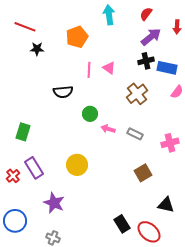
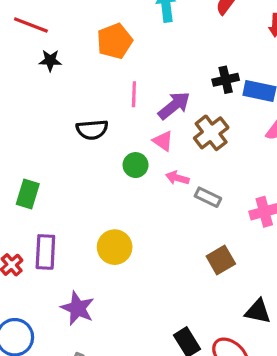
purple arrow: (151, 37) -> (174, 105), moved
pink triangle: (109, 68) -> (163, 141), moved
pink arrow: (108, 129) -> (177, 178), moved
purple rectangle: (34, 168) -> (45, 252), turned 35

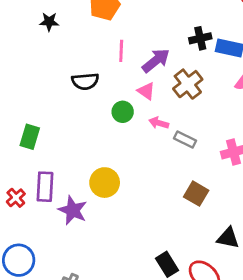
brown square: (221, 260) -> (196, 194), turned -30
purple star: (78, 308) -> (73, 210), moved

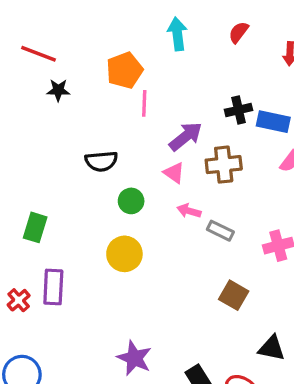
pink line: (121, 51) -> (144, 103), moved
brown cross: (188, 84) -> (224, 165), turned 32
green circle: (123, 112) -> (131, 201), moved
yellow circle: (105, 183) -> (124, 254), moved
purple star: (73, 210) -> (134, 358), moved

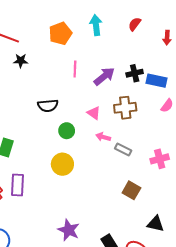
orange pentagon: (124, 70) -> (60, 33), moved
purple arrow: (186, 136) -> (104, 76), moved

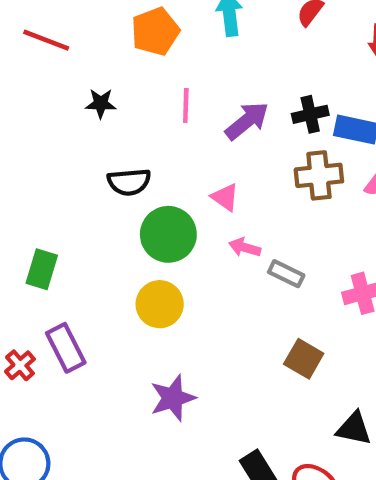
black star: (21, 61) -> (101, 103), moved
brown cross: (125, 108) -> (319, 175), moved
green circle: (67, 131) -> (168, 234), size x1.6
purple rectangle: (17, 185) -> (66, 348), turned -30
purple star: (69, 230) -> (173, 398), moved, turned 30

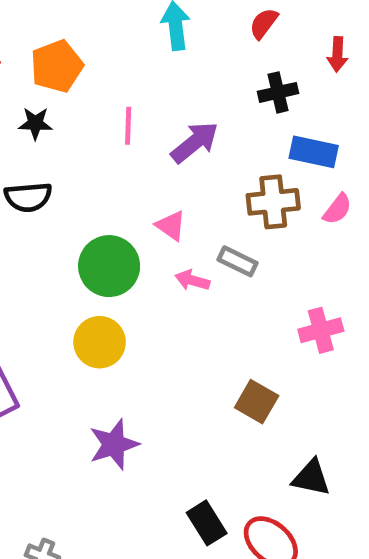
orange pentagon: (155, 31) -> (57, 66), moved
black cross: (310, 114) -> (278, 92), moved
black semicircle: (129, 182) -> (28, 197), moved
gray rectangle: (286, 274) -> (238, 261), moved

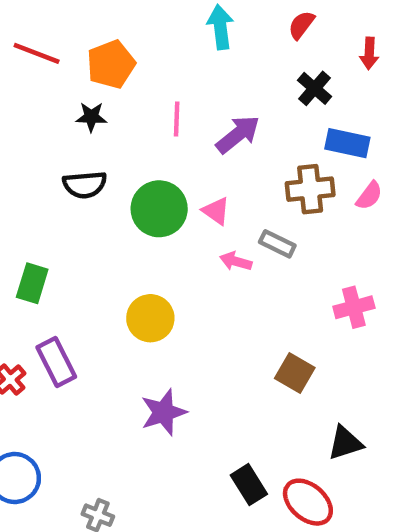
black cross: (278, 92) -> (315, 88), turned -36
green circle: (109, 266) -> (159, 209), moved
black triangle: (311, 478) -> (345, 443), turned -30

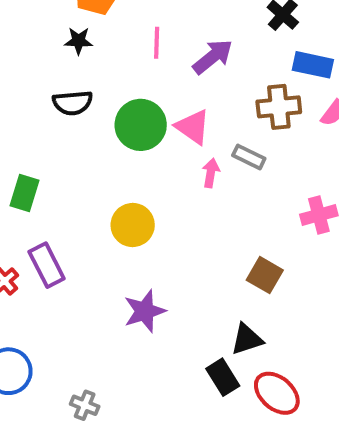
pink triangle: (216, 211) -> (193, 127), size x1.4
pink arrow: (236, 261) -> (211, 173), turned 84
black triangle: (345, 443) -> (247, 339), moved

